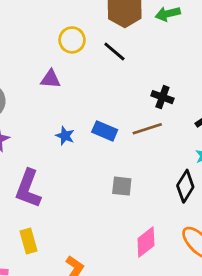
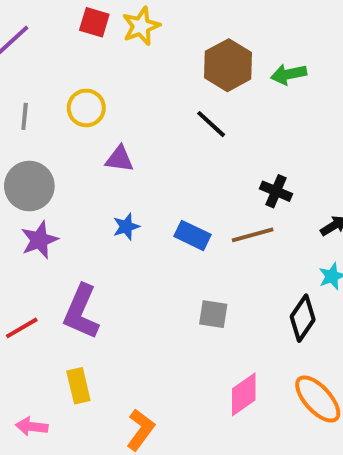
yellow circle: (72, 40) -> (86, 108), moved
blue star: (65, 136) -> (126, 227), moved, turned 30

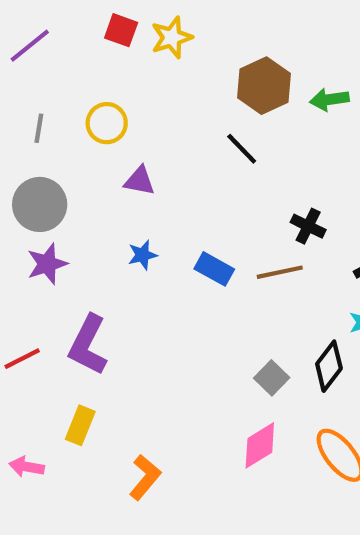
gray square: (213, 314) -> (272, 378), moved, turned 32
yellow rectangle: (78, 386) -> (80, 425), turned 32

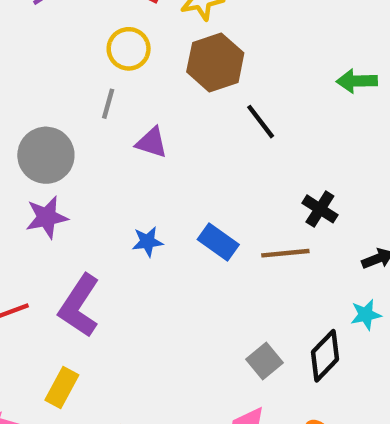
brown hexagon: (264, 86) -> (215, 62), moved
yellow circle: (107, 123) -> (129, 49), moved
gray line: (39, 128) -> (108, 104), moved
blue star: (143, 255) -> (147, 242), moved

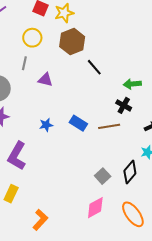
green arrow: (357, 81) -> (132, 84), moved

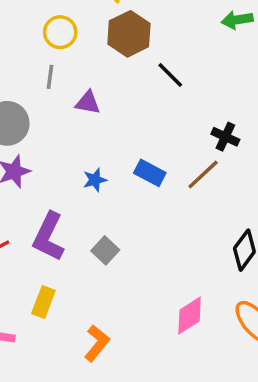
green arrow: (132, 84) -> (237, 20), moved
brown line: (109, 126) -> (203, 175), turned -30
gray square: (103, 176) -> (105, 250), moved

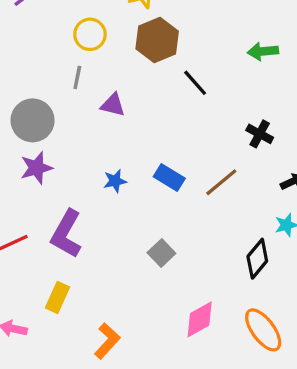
green arrow: (237, 20) -> (263, 51), moved
black cross: (225, 137) -> (260, 134), moved
gray square: (105, 250) -> (161, 253), moved

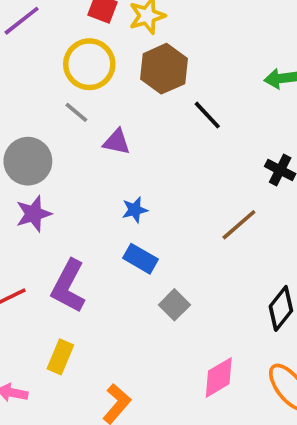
yellow circle: (90, 34) -> (89, 64), size x1.4
gray line: (77, 77) -> (76, 112), turned -60
blue rectangle: (169, 177) -> (140, 259), moved
blue star: (115, 181) -> (135, 210), moved

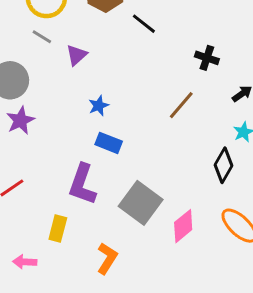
purple triangle: (117, 142) -> (77, 55), turned -45
purple L-shape: (68, 286) -> (82, 184), moved
gray square: (174, 305) -> (141, 203), moved, size x1.8

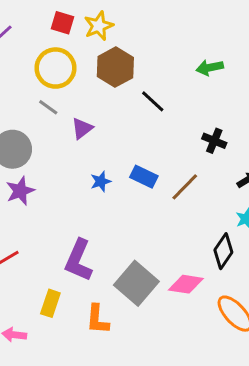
blue rectangle: (109, 143) -> (144, 177), moved
pink diamond: (183, 226) -> (186, 284), moved, turned 44
orange L-shape: (107, 258) -> (97, 319), moved, turned 148

